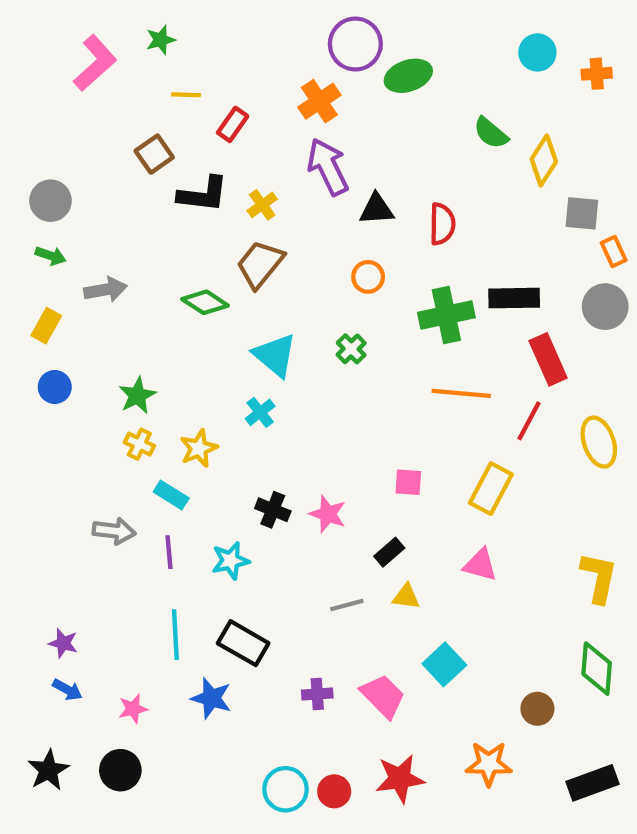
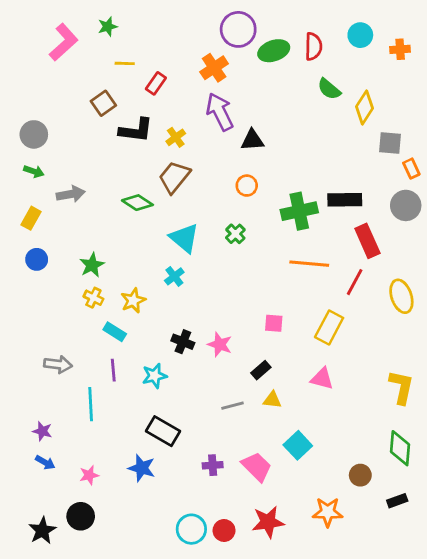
red semicircle: (442, 224) -> (313, 46), moved
gray arrow: (114, 531) -> (58, 364), moved
cyan line: (175, 635) -> (91, 404), moved
black star: (48, 770) -> (42, 530), moved
black rectangle: (592, 783) -> (397, 501), moved, size x0.6

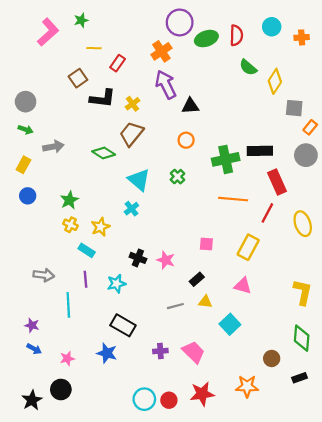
orange rectangle: (411, 169) -> (310, 127), turned 64
cyan square: (298, 445) -> (230, 324), moved

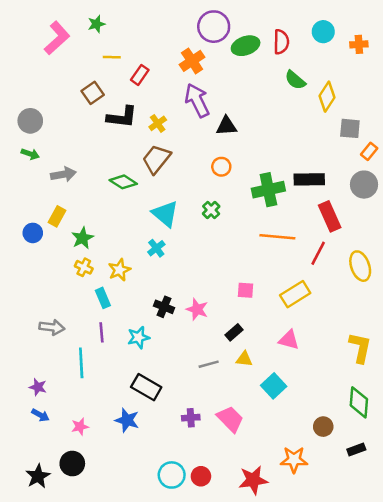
yellow rectangle: (23, 165) -> (57, 216), moved
yellow rectangle: (248, 247) -> (295, 294), turned 30
cyan rectangle: (87, 250) -> (103, 298), turned 35
red star: (202, 394) -> (253, 480), moved

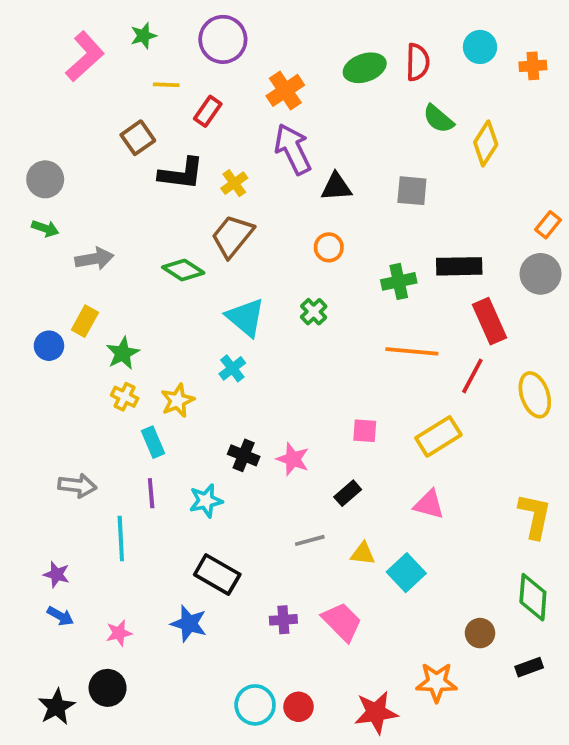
purple circle: (214, 27) -> (223, 39), moved
gray square: (350, 128) -> (412, 191), moved
green cross: (268, 190) -> (399, 281), size x0.7
yellow triangle: (244, 359) -> (363, 554), moved

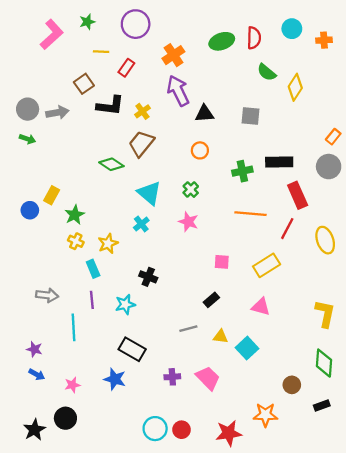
gray arrow: (94, 259) -> (57, 113), moved
pink star: (293, 459) -> (188, 222), moved

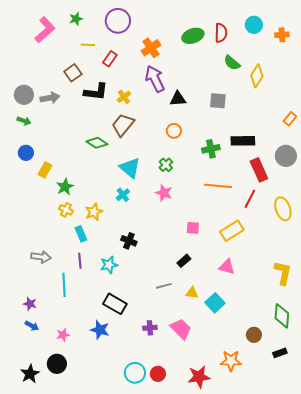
gray circle: (329, 167) -> (286, 156), moved
blue circle: (30, 210) -> (26, 153), moved

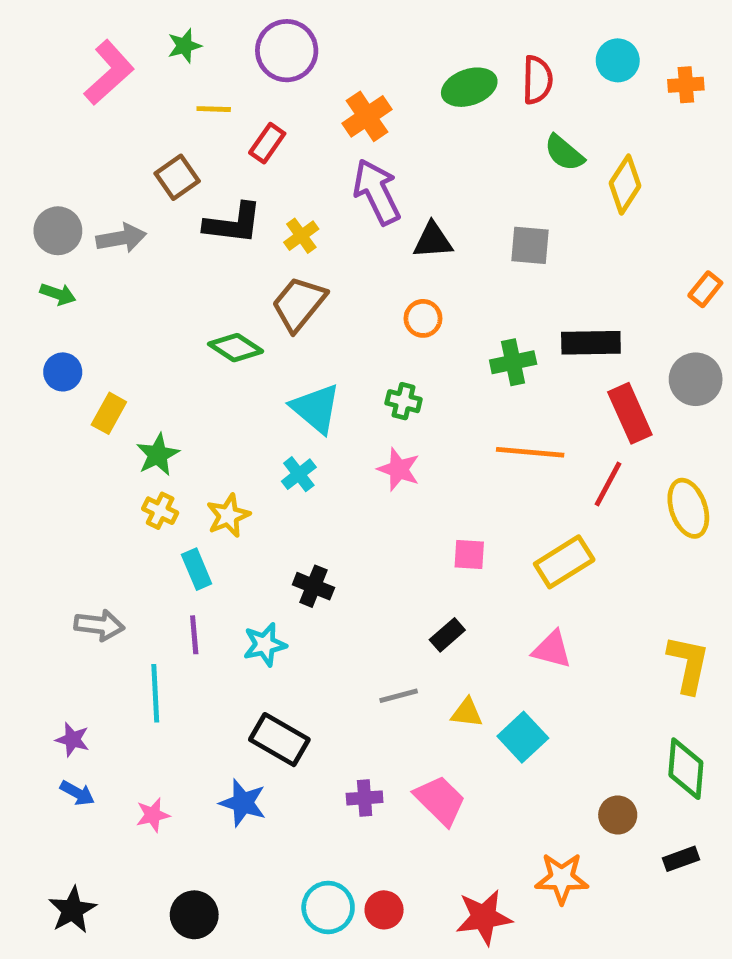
green cross: (166, 165) -> (404, 401), turned -32
black circle: (57, 364) -> (194, 915), moved

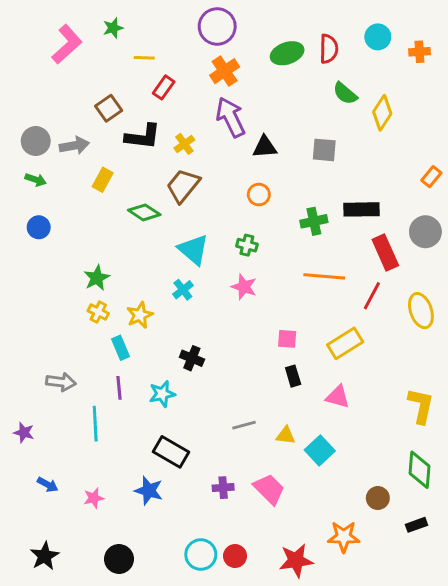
purple circle: (287, 51) -> (217, 26), moved
yellow line: (214, 109) -> (144, 58), moved
yellow rectangle: (109, 413) -> (103, 180), moved
black rectangle: (447, 635) -> (293, 376), moved, turned -66
purple star: (72, 740) -> (24, 433), moved

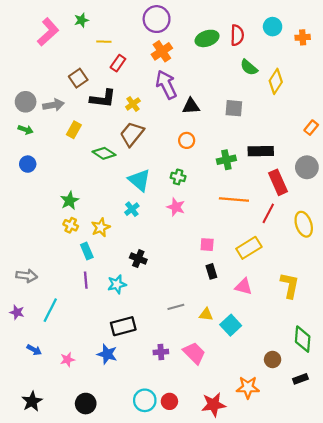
gray arrow: (61, 382) -> (27, 276), moved
yellow L-shape: (421, 406) -> (290, 285), moved
cyan line: (95, 424) -> (50, 310), moved, turned 30
black rectangle: (171, 452) -> (123, 326), turned -45

